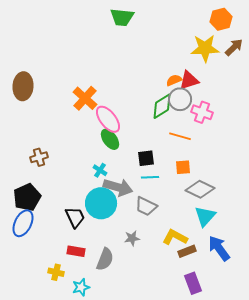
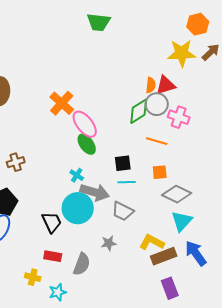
orange semicircle: (174, 80) -> (151, 85), turned 119
brown rectangle: (187, 251) -> (164, 256), size x1.4

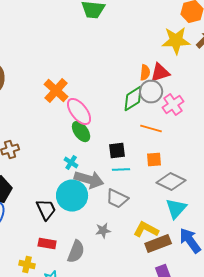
pink cross: (179, 117) -> (173, 104), turned 35

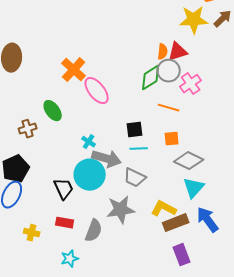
green ellipse: (81, 132) -> (53, 111), moved
gray star: (103, 230) -> (121, 210), size x1.8
yellow cross: (27, 264) -> (32, 233), moved

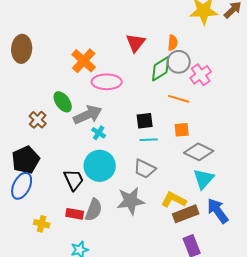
red triangle: (178, 52) -> (136, 43), moved, turned -35
pink ellipse: (97, 91) -> (107, 82), turned -52
brown cross: (28, 129) -> (38, 120), turned -30
gray arrow: (107, 159) -> (88, 115), moved, turned -40
gray semicircle: (94, 231) -> (94, 210), moved

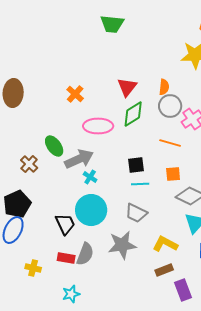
orange cross: (84, 61) -> (75, 94), moved, size x0.7
green diamond: (161, 69) -> (133, 114), moved
brown rectangle: (186, 214) -> (164, 270), moved, size x0.7

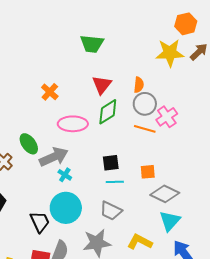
green trapezoid: (112, 24) -> (92, 44), moved
orange line: (170, 143) -> (145, 129), moved

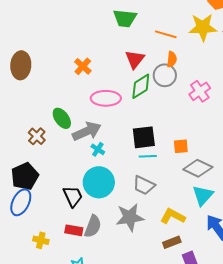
gray circle: (145, 104) -> (165, 75), moved
orange line: (145, 129) -> (166, 34), moved
black square: (111, 163) -> (144, 137), size x1.4

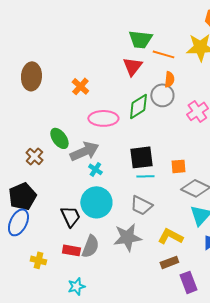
green trapezoid: (125, 18) -> (140, 39), moved
red triangle: (135, 59) -> (132, 66), moved
brown ellipse: (21, 65) -> (31, 76), moved

